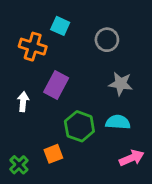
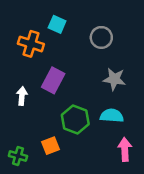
pink arrow: (132, 158) -> (125, 149), turned -70
green cross: (19, 165) -> (18, 156), turned -30

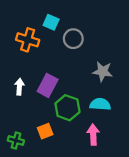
gray circle: (101, 37) -> (73, 39), moved
purple rectangle: (53, 80) -> (48, 85), moved
pink arrow: (125, 149) -> (93, 135), moved

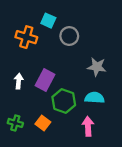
orange square: (45, 131) -> (43, 123), turned -32
green cross: (16, 140) -> (15, 123), moved

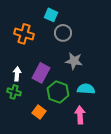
cyan square: (48, 21) -> (51, 15), moved
gray star: (97, 67) -> (74, 61), moved
green cross: (15, 123) -> (14, 92), moved

